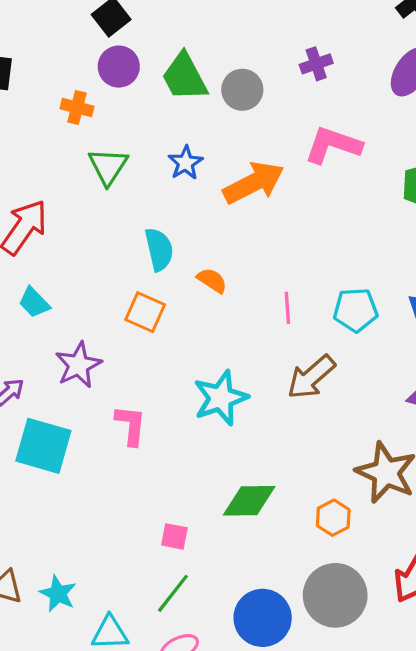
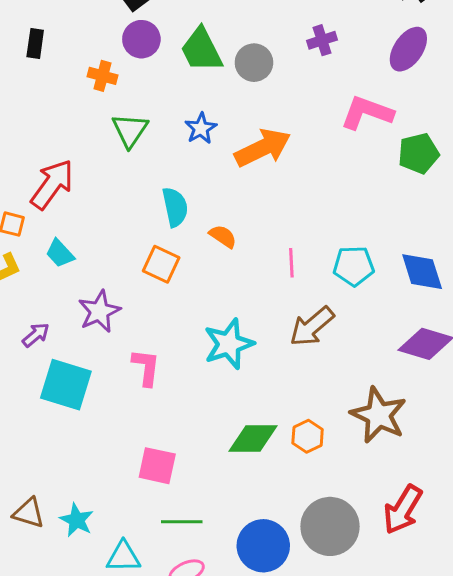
pink L-shape: (333, 145) -> (367, 113), moved
orange hexagon: (333, 518) -> (308, 436), moved
pink square: (174, 536) -> (157, 466), moved, size x1.5
green line: (173, 593) -> (182, 522), turned 51

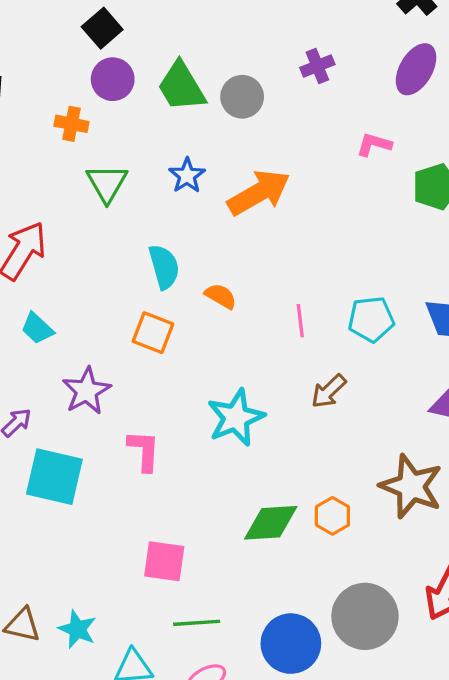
pink L-shape: (367, 113) -> (374, 144), size x0.6
brown arrow: (312, 326) -> (329, 391), size x0.7

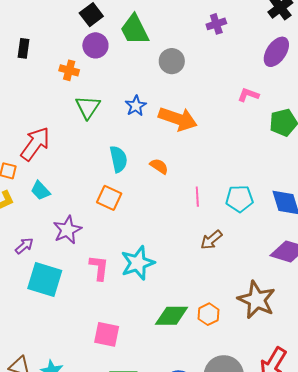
purple cross: (317, 66) -> (216, 24), moved
green trapezoid: (181, 87) -> (134, 30), moved
orange arrow: (259, 193) -> (178, 119), turned 45
orange semicircle: (221, 296) -> (159, 166), moved
cyan star: (236, 418) -> (138, 263), moved

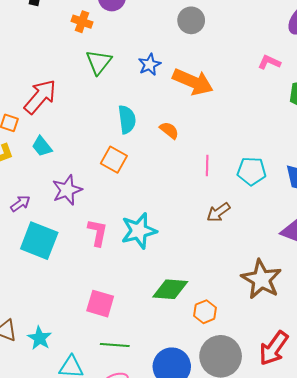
orange hexagon: (208, 314) -> (205, 312), moved

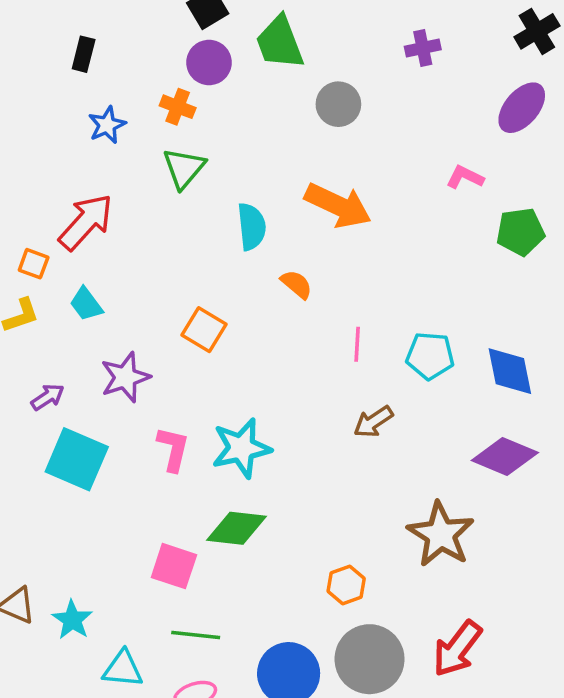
orange cross: (82, 22) -> (178, 107), moved
blue star: (150, 65) -> (107, 125), moved
cyan semicircle: (127, 119) -> (252, 227), moved
green diamond: (170, 289) -> (237, 528), moved

